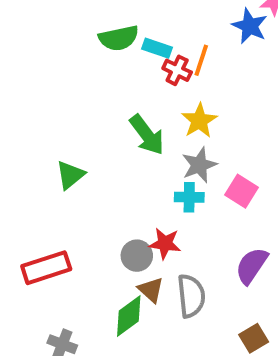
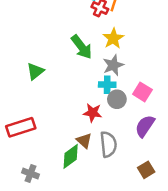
pink square: (242, 191) -> (142, 92), moved
gray circle: (137, 256) -> (117, 99), moved

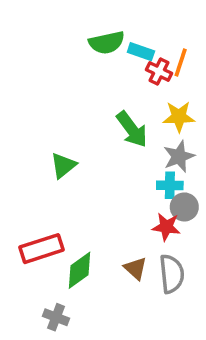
yellow star: (113, 38) -> (179, 117), turned 30
red star: (93, 113) -> (166, 227), moved
green diamond: (71, 156) -> (79, 270), moved

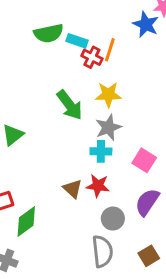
gray circle: (184, 207) -> (113, 219), moved
brown triangle: (136, 268) -> (73, 189), moved
gray semicircle: (172, 274) -> (102, 251), moved

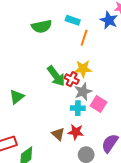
cyan rectangle: (77, 41) -> (73, 20), moved
red cross: (92, 57) -> (72, 79), moved
pink square: (144, 160) -> (99, 104), moved

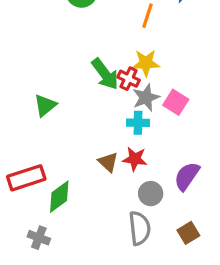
pink square: (99, 104) -> (176, 102), moved

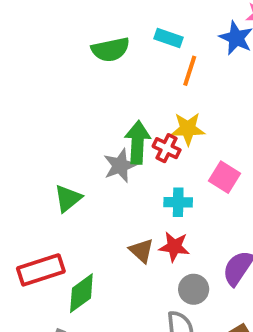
green arrow: (105, 74) -> (138, 142), turned -140
gray star: (146, 98) -> (120, 166), moved
green triangle: (45, 105) -> (68, 198), moved

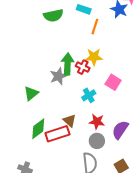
cyan cross: (178, 202) -> (89, 95), turned -32
red star: (174, 247) -> (97, 122), moved
red rectangle: (41, 270) -> (57, 134), moved
green diamond: (81, 293) -> (38, 129), moved

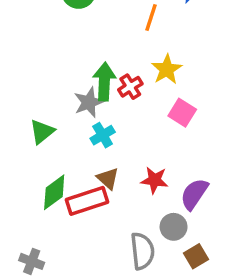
yellow star: (94, 57) -> (167, 69), moved, turned -30
red cross: (83, 67) -> (130, 87), turned 32
cyan cross: (89, 95) -> (103, 135), moved
gray circle: (97, 141) -> (174, 227), moved

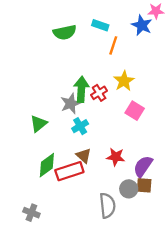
brown square: (196, 256) -> (144, 185), moved, turned 35

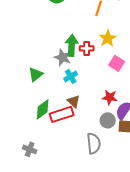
red cross: (99, 93) -> (87, 48), turned 32
gray star: (71, 104) -> (63, 57), turned -30
red star: (116, 157) -> (110, 97), moved
gray circle: (129, 189) -> (108, 120), moved

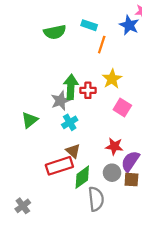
gray star: (63, 57) -> (61, 101), turned 30
green diamond: (43, 109) -> (82, 177), moved
gray cross: (30, 149) -> (23, 206), turned 32

